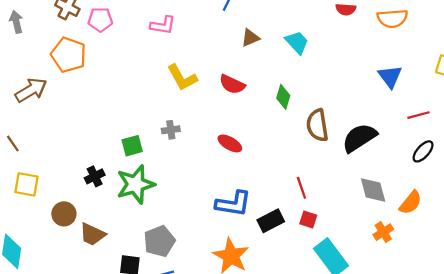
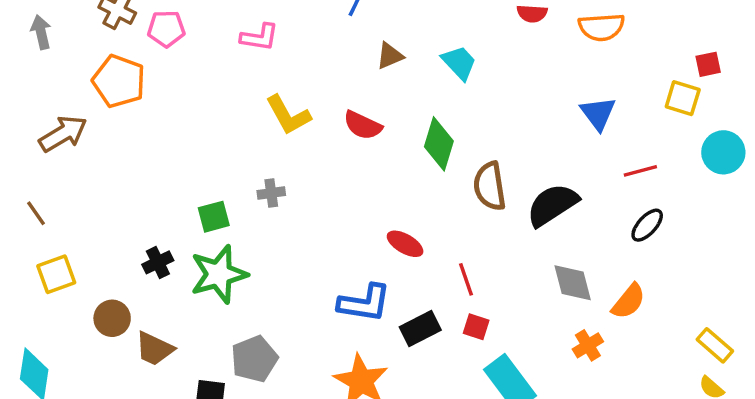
green diamond: (283, 97) -> (439, 144), size x1.4
red ellipse: (230, 143) -> (405, 244), moved
yellow square: (26, 184) -> (56, 274), turned -30

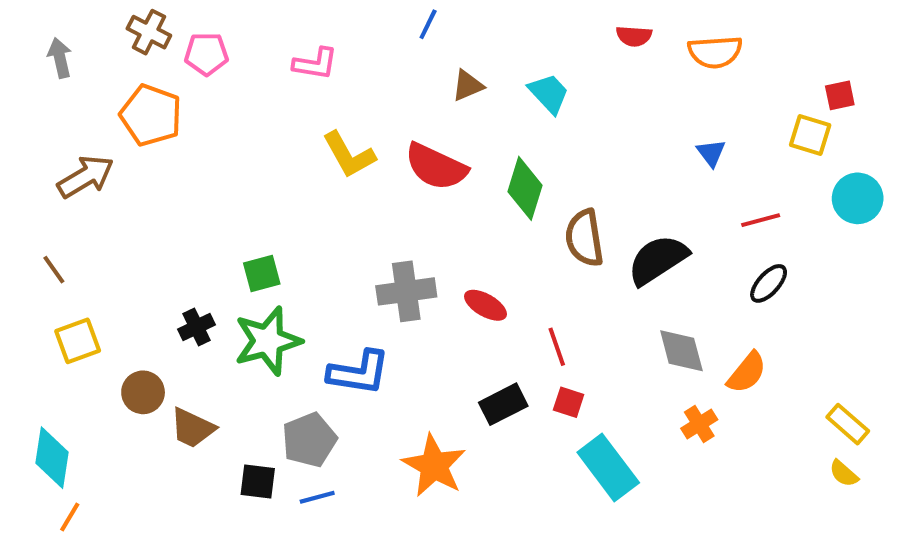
blue triangle: (598, 113) -> (711, 153), size x0.7
red semicircle: (363, 125) -> (436, 167), size x1.4
gray cross: (271, 193) -> (406, 291), moved, size x1.8
blue L-shape: (364, 303) -> (359, 373), moved

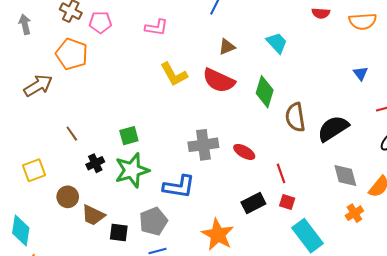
brown triangle: (468, 86) -> (227, 47), moved
brown line: (54, 270) -> (72, 134), moved
black square: (258, 481) -> (119, 233), moved

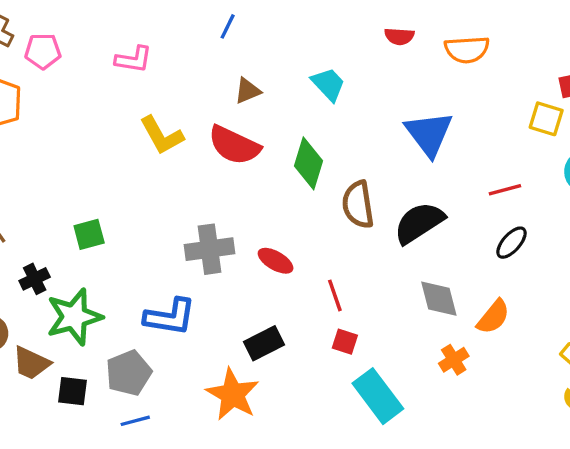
blue triangle: (361, 73) -> (429, 134), moved, size x2.0
green star: (132, 170) -> (74, 317), moved
black rectangle: (253, 203) -> (264, 343), moved

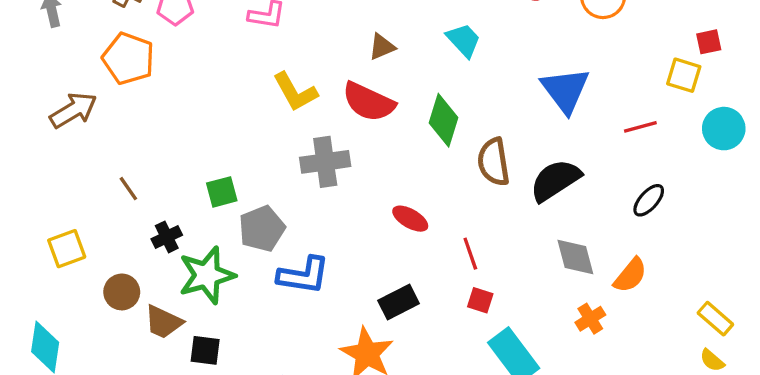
red line: (505, 190) -> (640, 127), moved
gray cross: (210, 249) -> (325, 162), moved
gray pentagon: (129, 373) -> (262, 229), moved

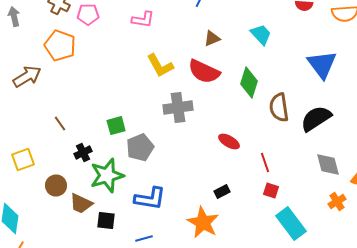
blue L-shape: (304, 275) -> (150, 198), moved
black rectangle: (399, 302) -> (222, 192), size x0.7

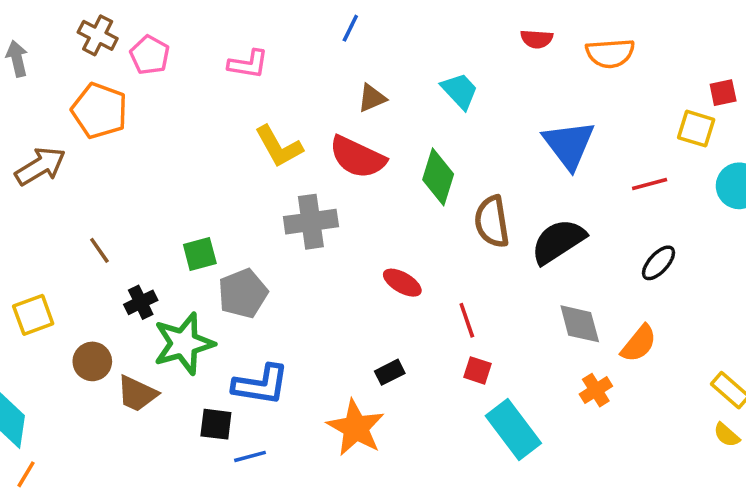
pink pentagon: (88, 14) -> (150, 55), turned 30
black square: (106, 220) -> (216, 424), moved

